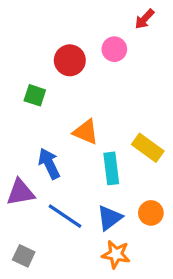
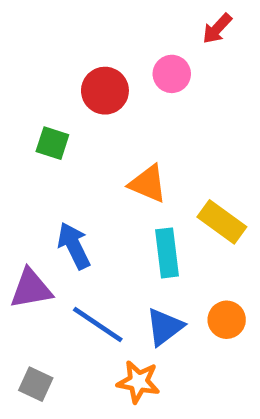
orange triangle: (86, 132) -> (148, 184), moved
orange star: (116, 254) -> (138, 382), moved

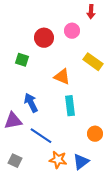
red arrow: (217, 29) -> (91, 12), turned -40
yellow rectangle: (222, 222) -> (93, 62), moved
blue triangle: (165, 327) -> (81, 162), moved

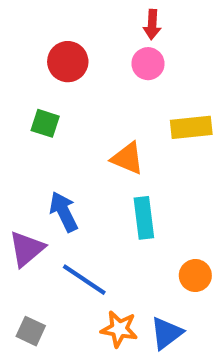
red arrow: (91, 12) -> (152, 25), moved
red circle: (44, 38) -> (68, 62), moved
yellow rectangle: (93, 62) -> (191, 127), turned -42
purple triangle: (13, 121) -> (27, 249), turned -30

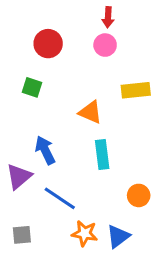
gray square: (31, 331) -> (22, 235), turned -30

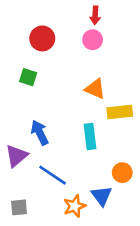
yellow rectangle: (136, 90) -> (120, 112), moved
orange triangle: (90, 112) -> (95, 89), moved
orange star: (85, 233) -> (75, 206), turned -30
blue triangle: (118, 236) -> (102, 196), moved, turned -30

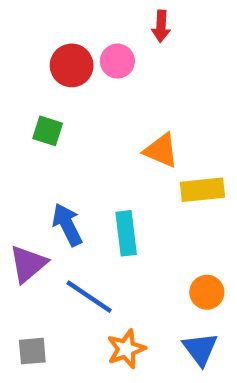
pink circle: (93, 40) -> (117, 61), moved
cyan rectangle: (90, 136) -> (126, 233), moved
blue triangle: (102, 196) -> (200, 349), moved

